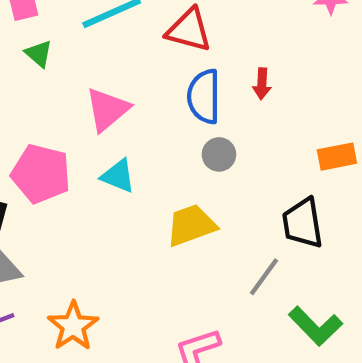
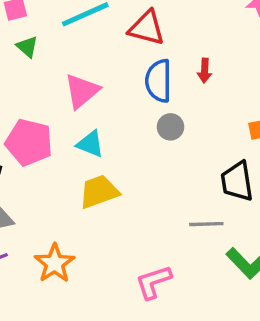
yellow trapezoid: (191, 225) -> (99, 192), moved
gray line: (264, 277) -> (206, 224), turned 52

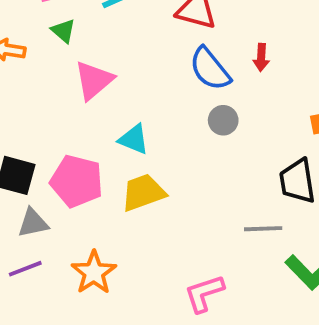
blue semicircle: (159, 81) -> (210, 69), turned -39
pink triangle: (82, 91) -> (94, 80), moved
pink pentagon: (29, 142) -> (77, 181), moved

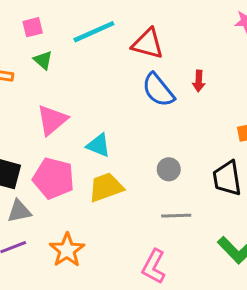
pink triangle: (94, 80) -> (52, 120), moved
gray circle: (223, 120) -> (169, 169), moved
gray line: (263, 229) -> (176, 216), moved
pink L-shape: (204, 293) -> (154, 267), turned -44

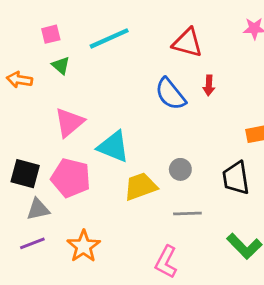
red triangle: (148, 44) -> (187, 43), moved
cyan triangle: (98, 145) -> (113, 147), size x1.4
yellow trapezoid: (106, 187) -> (140, 186), moved

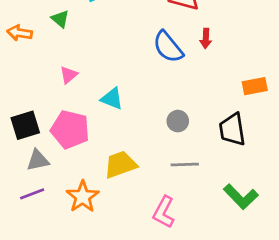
pink triangle: (69, 122) -> (69, 75), size x0.6
cyan triangle: (113, 147) -> (112, 99), size x0.7
black square: (25, 174) -> (25, 125), turned -32
yellow trapezoid: (140, 186) -> (120, 164), moved

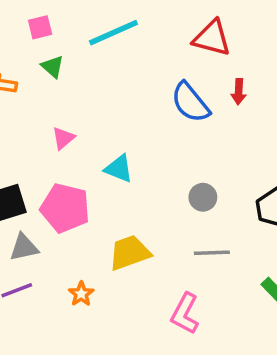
orange star: (83, 197) -> (81, 294), size x0.6

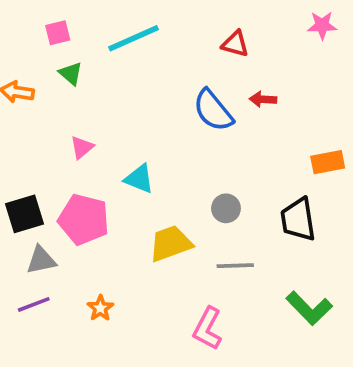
red triangle: (212, 38) -> (235, 44), size x0.7
red arrow: (239, 92) -> (263, 99), turned 90
yellow trapezoid: (130, 253) -> (171, 243), moved

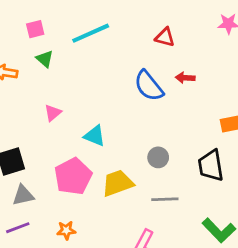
pink pentagon: (84, 219) -> (73, 176), moved, turned 30
orange star: (100, 308) -> (66, 230), turned 30

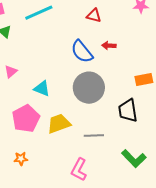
gray circle: (158, 157) -> (89, 88), moved, size x2.0

